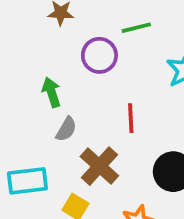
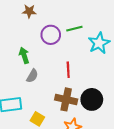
green line: (136, 28) -> (74, 29), moved
brown cross: (99, 166) -> (66, 99), moved, turned -30

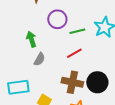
green line: (74, 29) -> (77, 31), moved
red line: (68, 70) -> (74, 53), turned 63

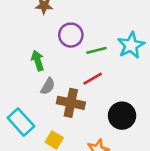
brown cross: (72, 82) -> (71, 103), moved
cyan rectangle: (18, 87) -> (21, 122), turned 55

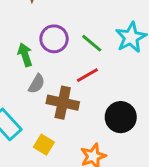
purple circle: (71, 35) -> (54, 39), moved
green line: (96, 50) -> (92, 43), turned 54

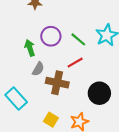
yellow square: (44, 145) -> (51, 120), moved

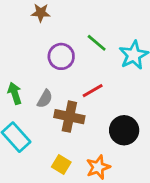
green line: (78, 39) -> (97, 43), moved
green arrow: (30, 48) -> (15, 93), moved

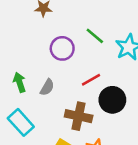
brown cross: (69, 117) -> (79, 116), moved
black circle: (124, 130) -> (112, 100), moved

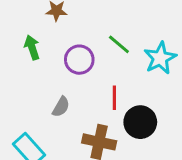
red line: (91, 80) -> (114, 98), turned -60
green arrow: (20, 82) -> (32, 47), moved

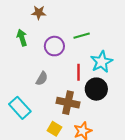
green line: (119, 44) -> (82, 36), turned -56
cyan star: (160, 58) -> (102, 62), moved

